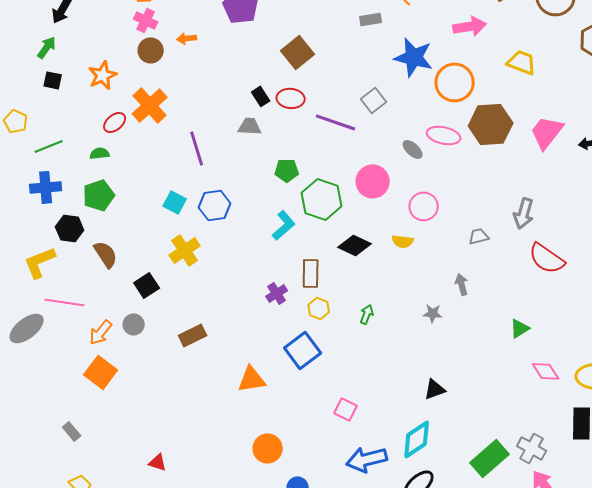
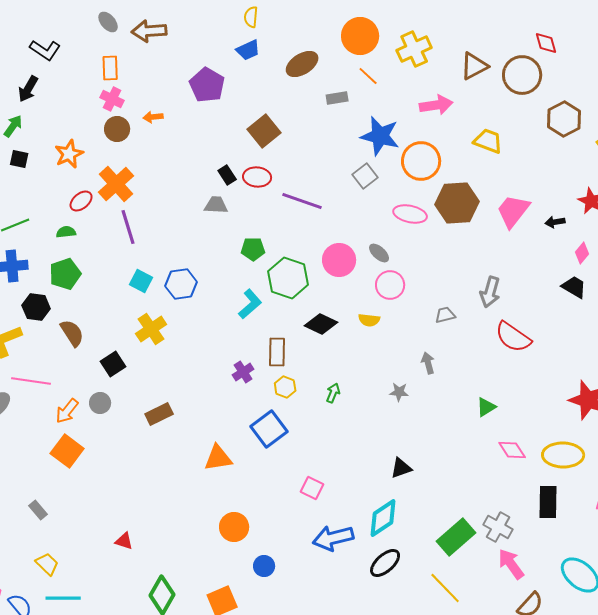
gray square: (374, 100) -> (365, 176), moved
purple line: (197, 148) -> (128, 227), moved
gray ellipse: (413, 149) -> (379, 253), moved

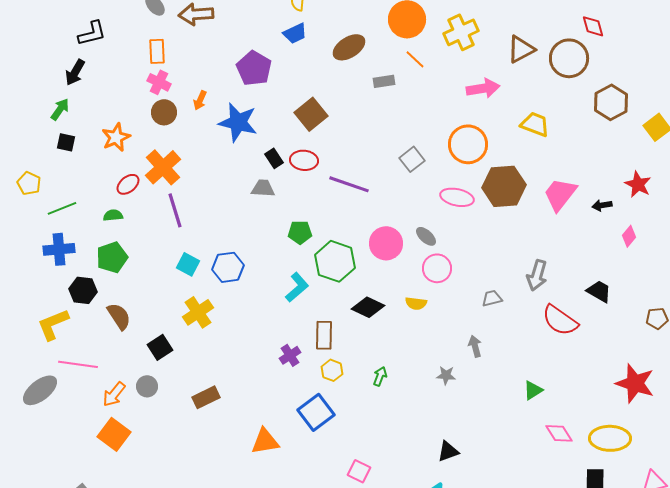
black L-shape: (45, 50) -> (92, 33), turned -48
orange arrow: (153, 117) -> (200, 100), turned -60
blue star: (380, 136) -> (238, 122), moved
black trapezoid: (574, 287) -> (599, 291), moved

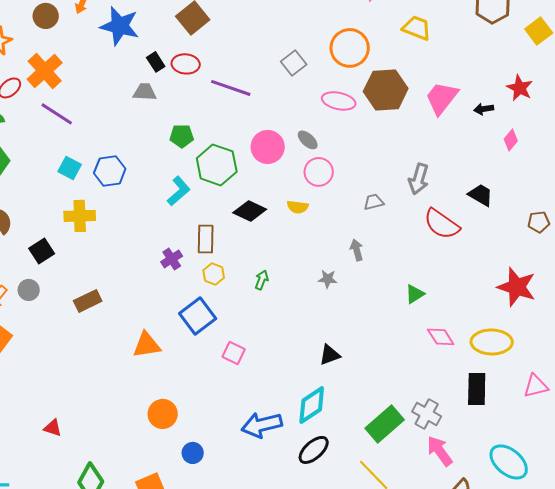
purple line: (175, 210) -> (57, 114), turned -40
yellow cross: (198, 312) -> (80, 216), turned 32
pink square: (359, 471) -> (234, 353), moved

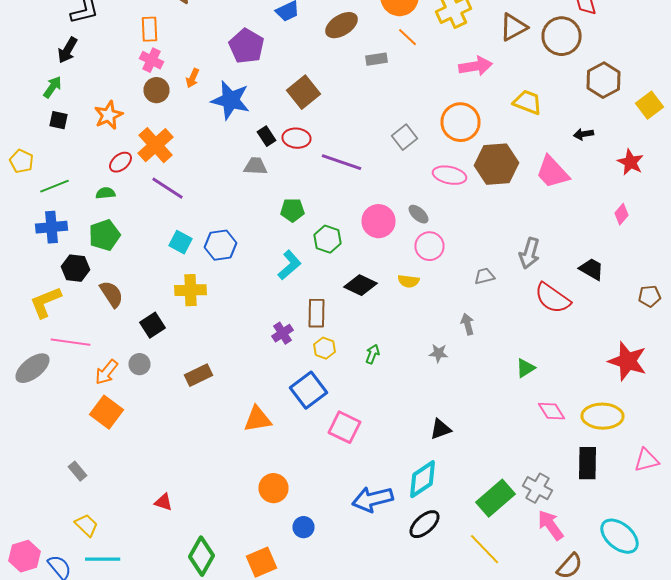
pink trapezoid: (442, 98) -> (552, 172), turned -81
black arrow: (484, 109) -> (584, 134), moved
green hexagon: (217, 165) -> (328, 239), size x0.7
pink square: (234, 353) -> (344, 427), size x1.4

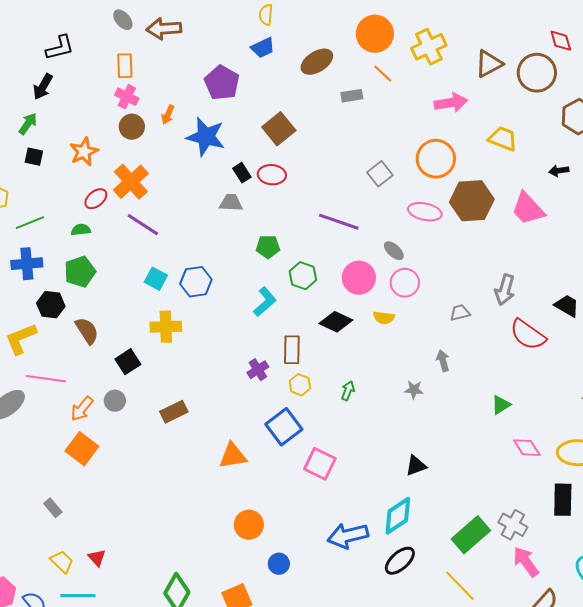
purple line: (342, 162) -> (339, 222), moved
pink circle: (378, 221) -> (359, 278), moved
red triangle: (164, 502) -> (97, 558), moved, turned 30

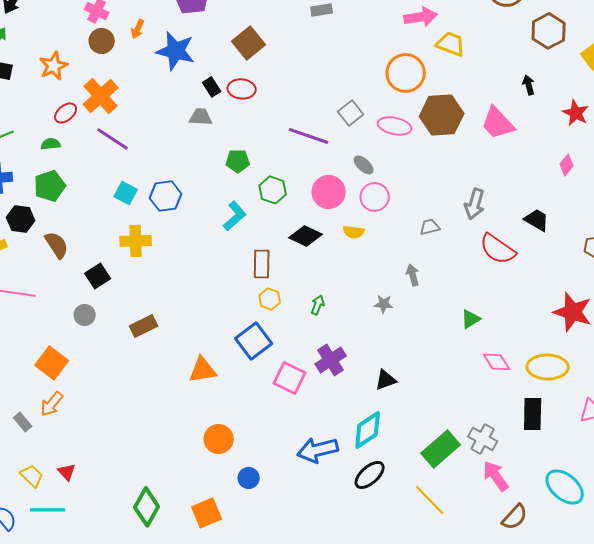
yellow trapezoid: (503, 139) -> (451, 44), moved
black arrow: (559, 171) -> (529, 85), turned 84
gray square: (380, 174) -> (351, 113), moved
purple cross: (258, 370) -> (331, 360), moved, size x1.4
orange arrow: (82, 409) -> (52, 404), moved

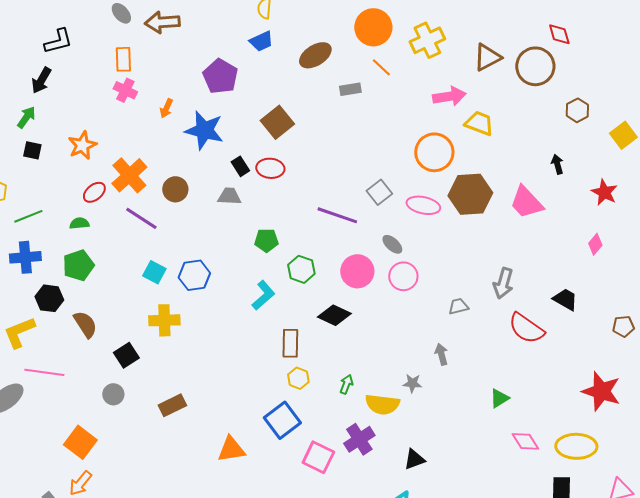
brown hexagon: (549, 31) -> (577, 110), size x0.7
brown circle: (102, 41) -> (175, 189), moved
yellow semicircle: (354, 232) -> (382, 404), moved, size x1.6

